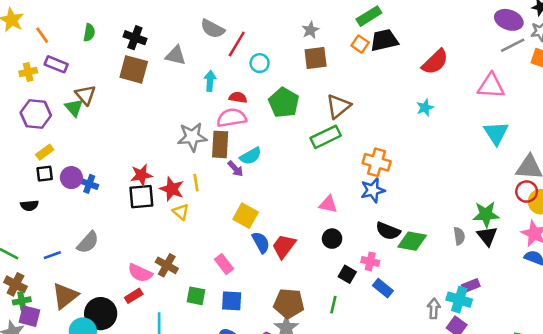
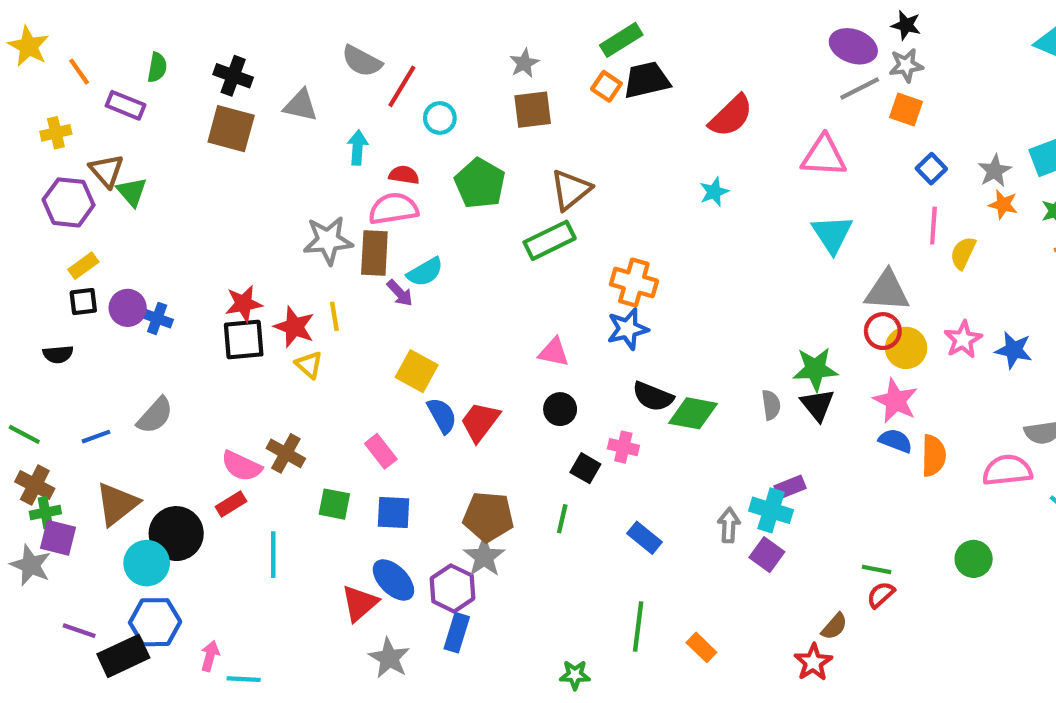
purple rectangle: (56, 64) -> (126, 105), moved
brown triangle: (85, 95) -> (107, 171), moved
blue rectangle: (383, 288) -> (644, 538), moved

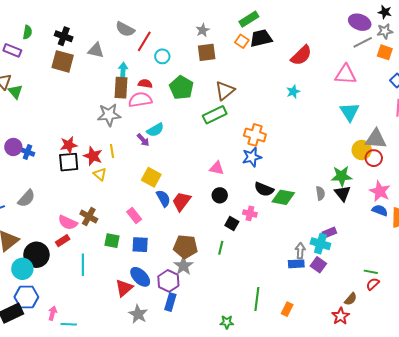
brown rectangle: (374, 253) -> (121, 88), moved
yellow circle: (906, 348) -> (362, 150), moved
blue rectangle: (644, 538) -> (296, 264), moved, turned -42
orange rectangle: (701, 647) -> (287, 309), turned 72

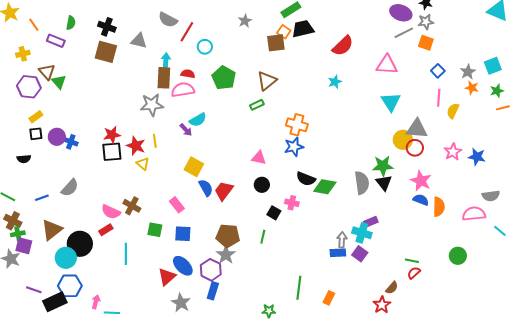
brown square: (207, 52) -> (276, 43), moved
green rectangle: (215, 115) -> (257, 105), size x0.6
gray semicircle: (320, 193) -> (362, 183), size x1.6

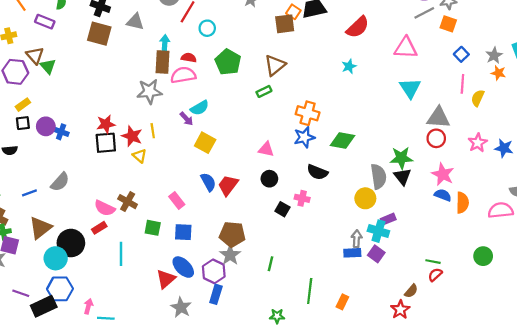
yellow circle: (403, 140) -> (365, 198), moved
yellow square: (194, 167) -> (205, 143), moved
green diamond: (325, 187) -> (342, 141), moved
green line: (263, 237) -> (270, 264), moved

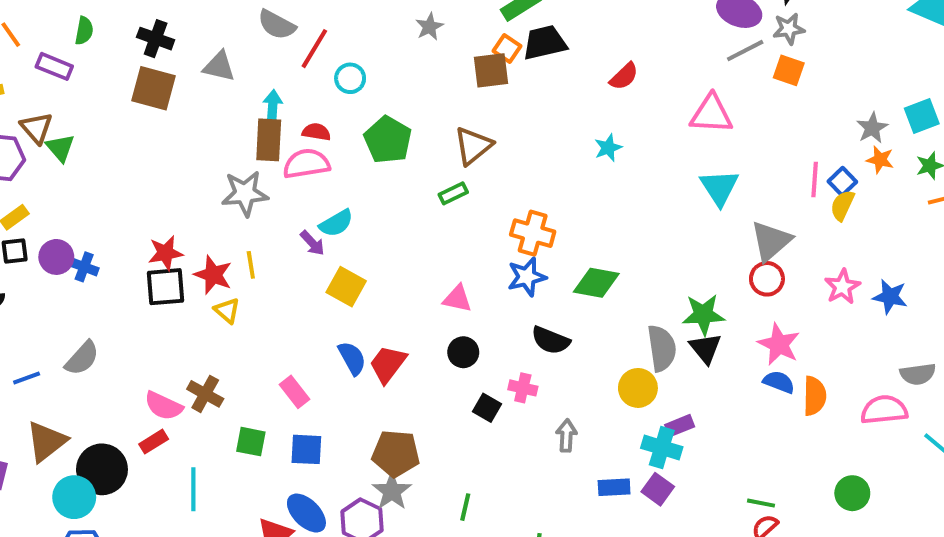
red semicircle: (358, 27) -> (624, 76), size x0.7
blue square: (461, 54) -> (842, 182), moved
gray triangle: (438, 118) -> (771, 241), turned -45
gray arrow: (357, 239) -> (566, 436), moved

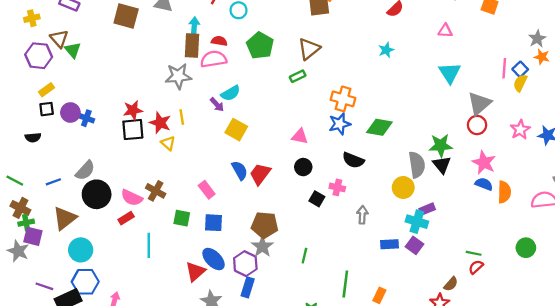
pink triangle: (711, 114) -> (445, 31), size x0.6
black circle: (102, 469) -> (97, 194), moved

